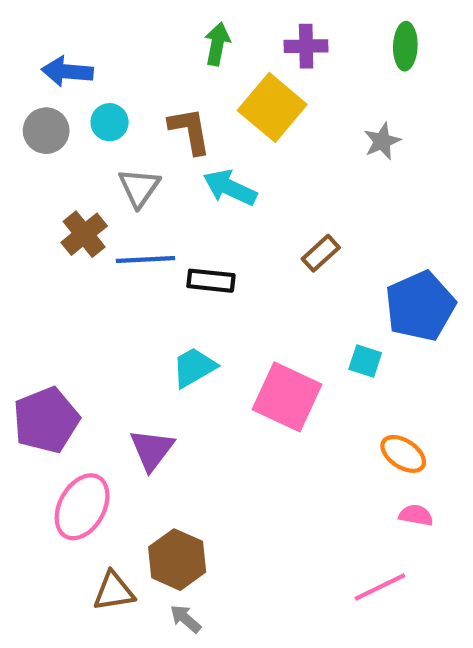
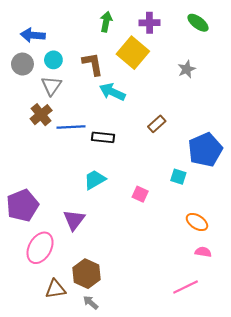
green ellipse: (405, 46) -> (198, 23), turned -55
gray triangle: (139, 188) -> (51, 86), moved
pink square: (287, 397) -> (140, 194), size x0.5

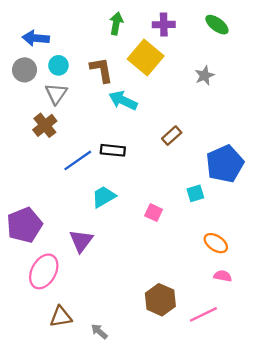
blue line: (71, 127) -> (78, 160), moved, turned -32
cyan square: (178, 177) -> (195, 193), turned -35
brown hexagon: (86, 274) -> (160, 300), moved

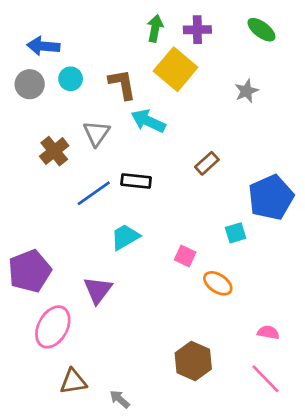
green arrow: (116, 23) -> (155, 28), moved
gray triangle: (56, 94) -> (96, 133), moved
orange ellipse: (216, 243) -> (218, 283), moved
pink line: (203, 314) -> (266, 379), moved, turned 72

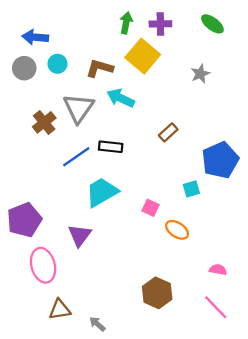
brown L-shape: (122, 84) -> (100, 68), turned -64
gray triangle: (96, 133) -> (78, 108), size x1.4
cyan trapezoid: (125, 237) -> (102, 192), size x1.4
pink ellipse: (53, 327) -> (43, 265), turned -44

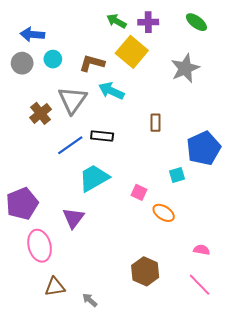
green arrow: (126, 23) -> (116, 21), turned -72
gray star: (200, 74) -> (185, 68), size x1.6
brown rectangle: (168, 132) -> (155, 123), turned -48

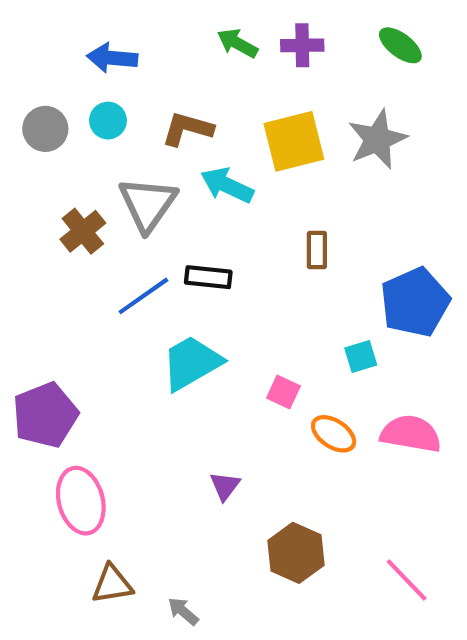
blue arrow: (32, 34) -> (112, 58), moved
yellow square: (132, 52) -> (294, 141), moved, turned 36
purple triangle: (73, 218) -> (225, 486), moved, size x0.7
pink semicircle: (202, 250) -> (411, 434), moved, size x1.8

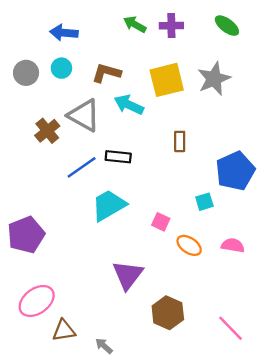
gray triangle: (148, 204) -> (84, 115), turned -36
pink semicircle: (411, 434) -> (233, 245), size x0.7
purple triangle: (225, 486) -> (128, 275), size x1.8
pink ellipse: (81, 501) -> (37, 301), moved, turned 69

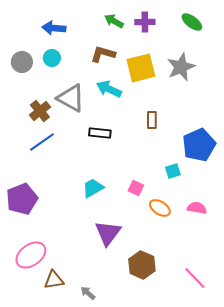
brown L-shape: (106, 73) -> (103, 54), moved
blue line: (82, 167) -> (42, 142), moved
cyan trapezoid: (109, 205) -> (93, 188), moved, size x0.7

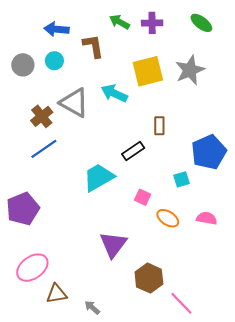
brown L-shape: (103, 54) -> (93, 46), moved, turned 65
black rectangle: (100, 133) -> (133, 151), moved, turned -40
cyan trapezoid: (93, 188) -> (98, 177), moved, size x1.4
pink line: (195, 278) -> (181, 303), moved

